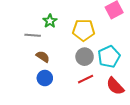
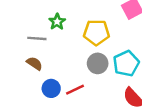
brown semicircle: (43, 57) -> (34, 63), moved
red line: (86, 79) -> (75, 90), moved

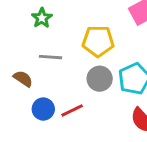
green star: (57, 22) -> (42, 18), moved
gray line: (37, 38) -> (51, 57), moved

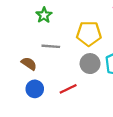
blue circle: (43, 109) -> (35, 89), moved

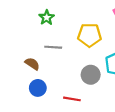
gray circle: (90, 64) -> (91, 75), moved
red line: (68, 89) -> (72, 99), moved, turned 35

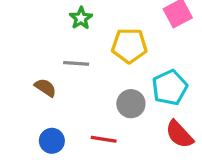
green star: (47, 18) -> (81, 18), moved
blue circle: (38, 88) -> (52, 141), moved

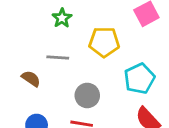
gray circle: (131, 104) -> (87, 95), moved

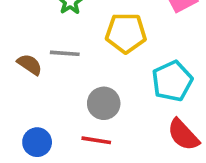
brown semicircle: (31, 79) -> (30, 64), moved

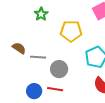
gray line: (65, 53) -> (38, 57), moved
blue circle: (37, 142) -> (34, 91), moved

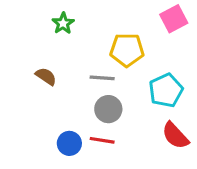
green star: (41, 14) -> (63, 23), moved
gray line: (38, 57) -> (102, 78), moved

